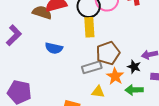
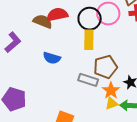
gray rectangle: (92, 67) -> (88, 80), turned 30
yellow triangle: (98, 92) -> (112, 103), moved, turned -32

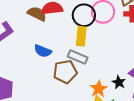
brown pentagon: (105, 67) -> (65, 72), moved
gray rectangle: (88, 80) -> (78, 57), moved

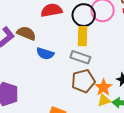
brown semicircle: (37, 14) -> (26, 33), moved
brown pentagon: (65, 72) -> (83, 81), moved

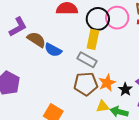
brown semicircle: (26, 33) -> (36, 40), moved
orange star: (103, 87) -> (107, 83), moved

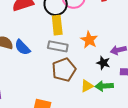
blue semicircle: (53, 50) -> (22, 47), turned 36
orange star: (107, 83) -> (89, 40), moved

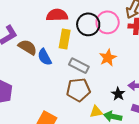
yellow rectangle: (57, 25) -> (65, 39), moved
orange star: (89, 40) -> (108, 58), moved

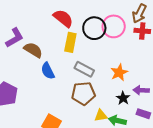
red semicircle: (57, 15) -> (63, 18), turned 40
blue semicircle: (45, 57) -> (48, 71), moved
orange star: (108, 58) -> (119, 72), moved

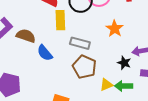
orange star: (119, 72) -> (115, 29), moved
brown pentagon: (83, 93) -> (84, 67), turned -30

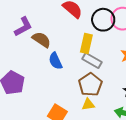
yellow rectangle: (60, 20) -> (86, 43), moved
yellow triangle: (106, 85) -> (88, 104), moved

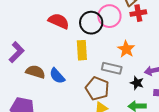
brown semicircle: (41, 40) -> (35, 72), moved
gray rectangle: (92, 60) -> (112, 68), moved

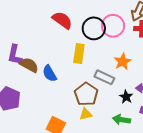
purple L-shape: (17, 52) -> (15, 55), moved, turned 135

